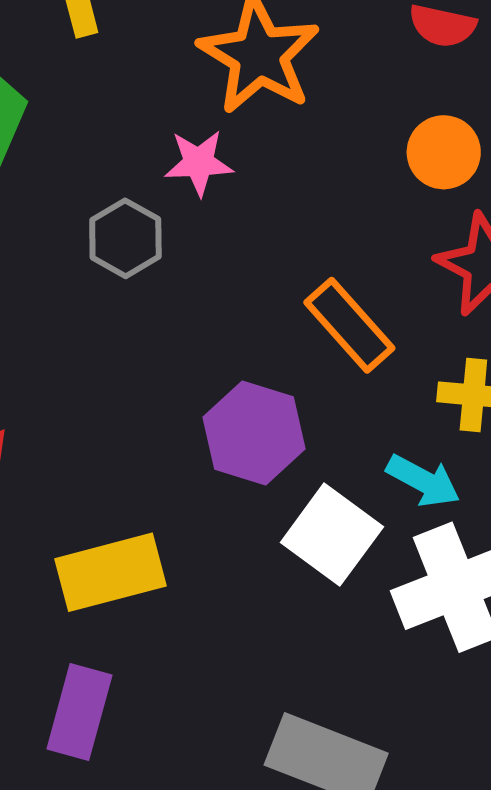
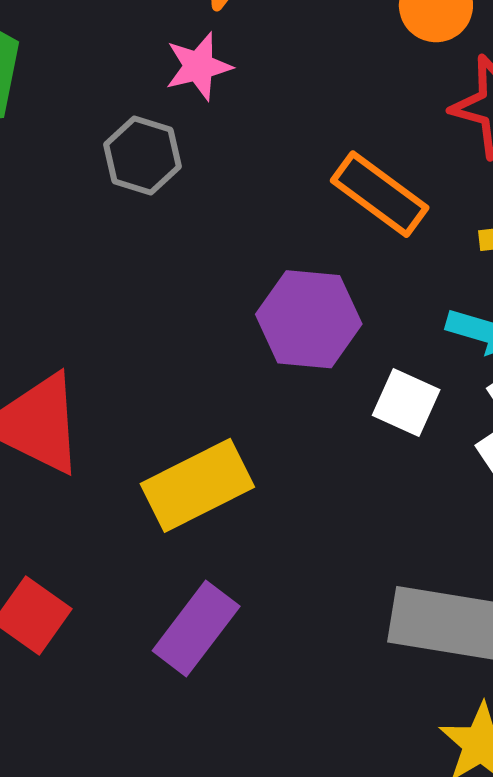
white square: (332, 535) -> (406, 402), size x0.7
purple rectangle: (79, 712) -> (196, 628), turned 34

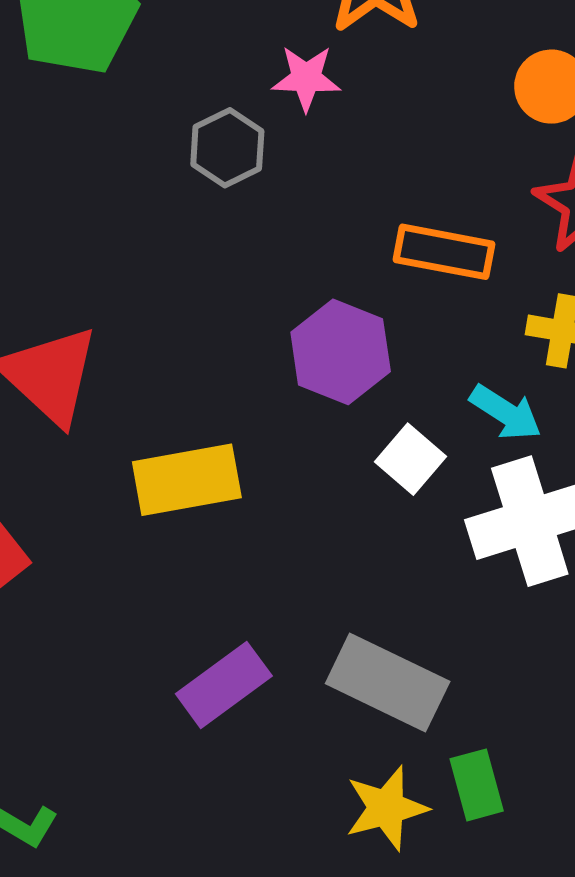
orange rectangle: (380, 194) -> (444, 252), turned -42
purple rectangle: (196, 628) -> (224, 685), moved

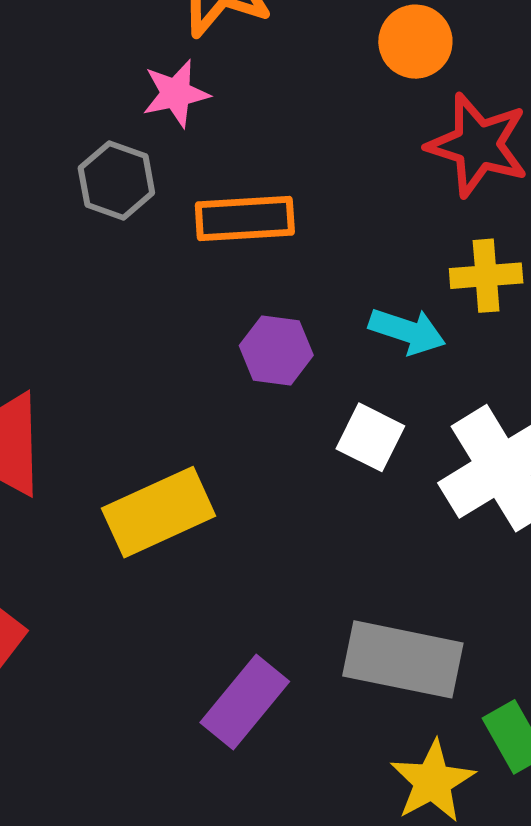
orange rectangle: (444, 252) -> (245, 218), moved
purple hexagon: (341, 352) -> (276, 350), size x0.7
cyan arrow: (506, 413) -> (407, 331), moved

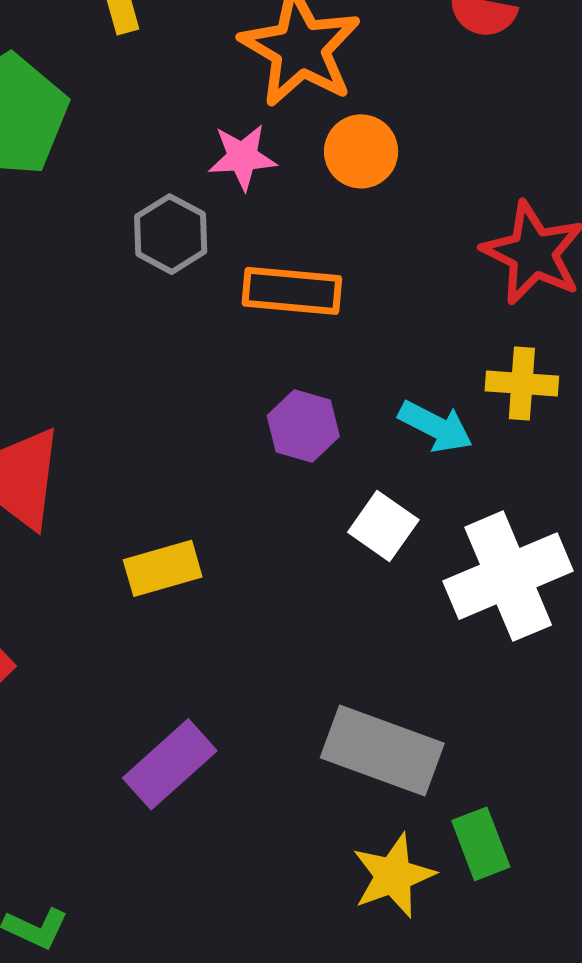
orange circle: (415, 42) -> (361, 151), moved
yellow rectangle: (159, 512) -> (163, 568), size x0.7
purple rectangle: (245, 702) -> (170, 764), moved

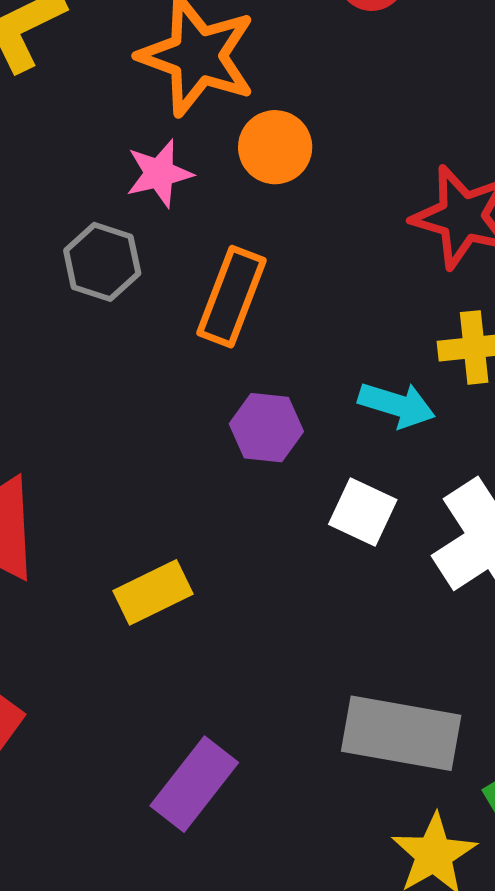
orange rectangle: (292, 291) -> (231, 297), turned -64

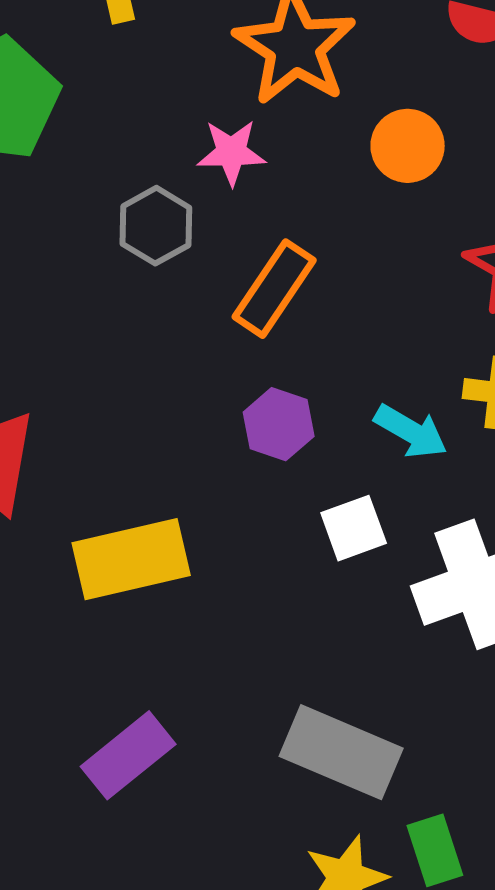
orange circle: (275, 147) -> (408, 146), moved
white square: (363, 512) -> (354, 528), turned 32
yellow rectangle: (153, 592) -> (131, 559), size x1.5

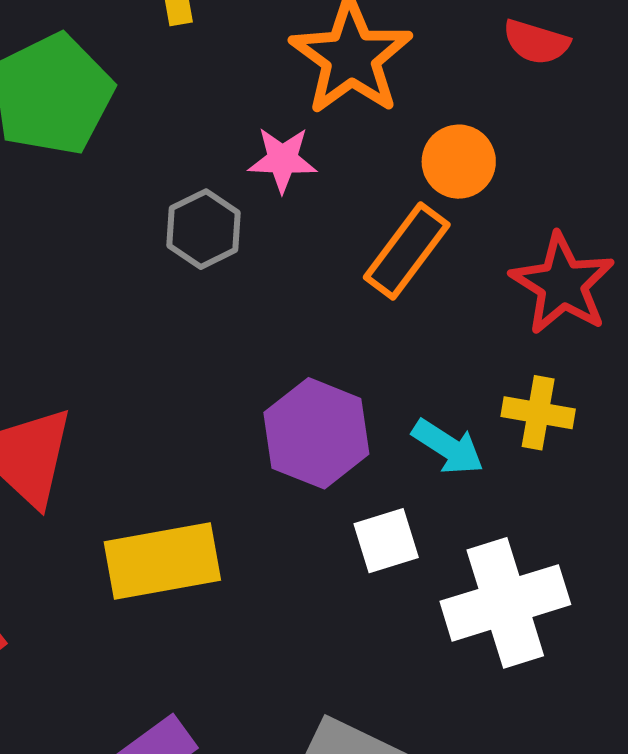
orange rectangle: (274, 289) -> (407, 251), moved
purple hexagon: (279, 424) -> (316, 433), size x1.5

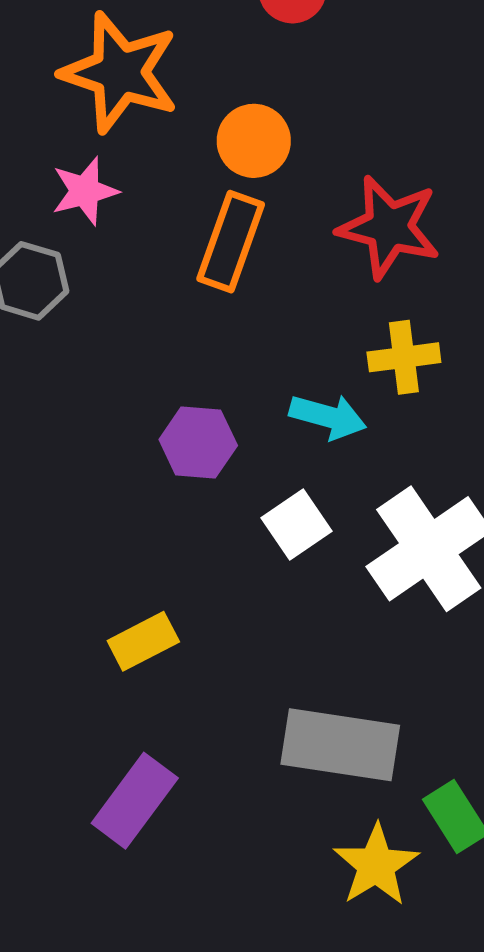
purple hexagon: (316, 433) -> (198, 443), size x0.7
yellow rectangle: (162, 561) -> (143, 641), moved, size x0.6

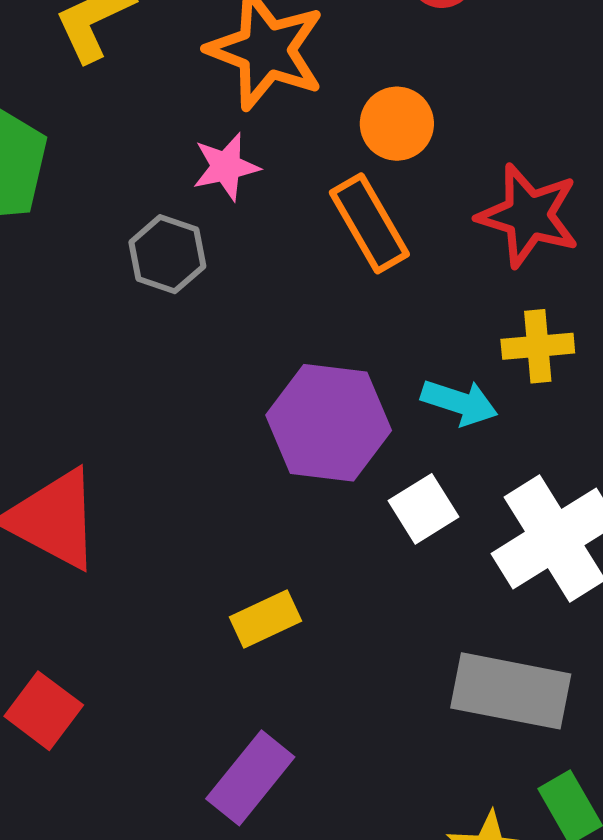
orange rectangle: (231, 242) -> (369, 223), turned -52
purple hexagon: (198, 443) -> (329, 423), size x1.6
gray rectangle: (340, 745) -> (511, 691), moved

